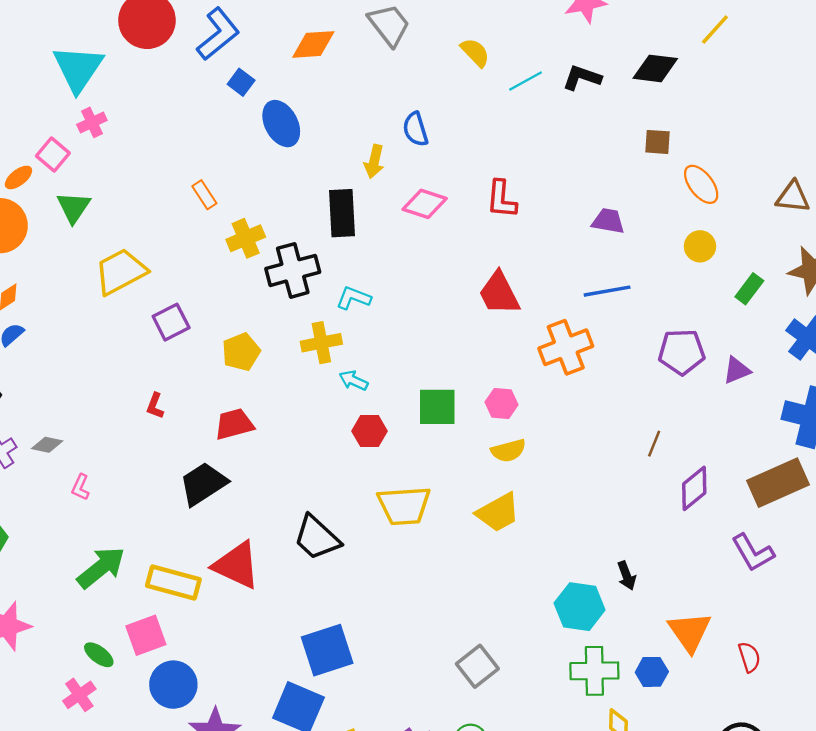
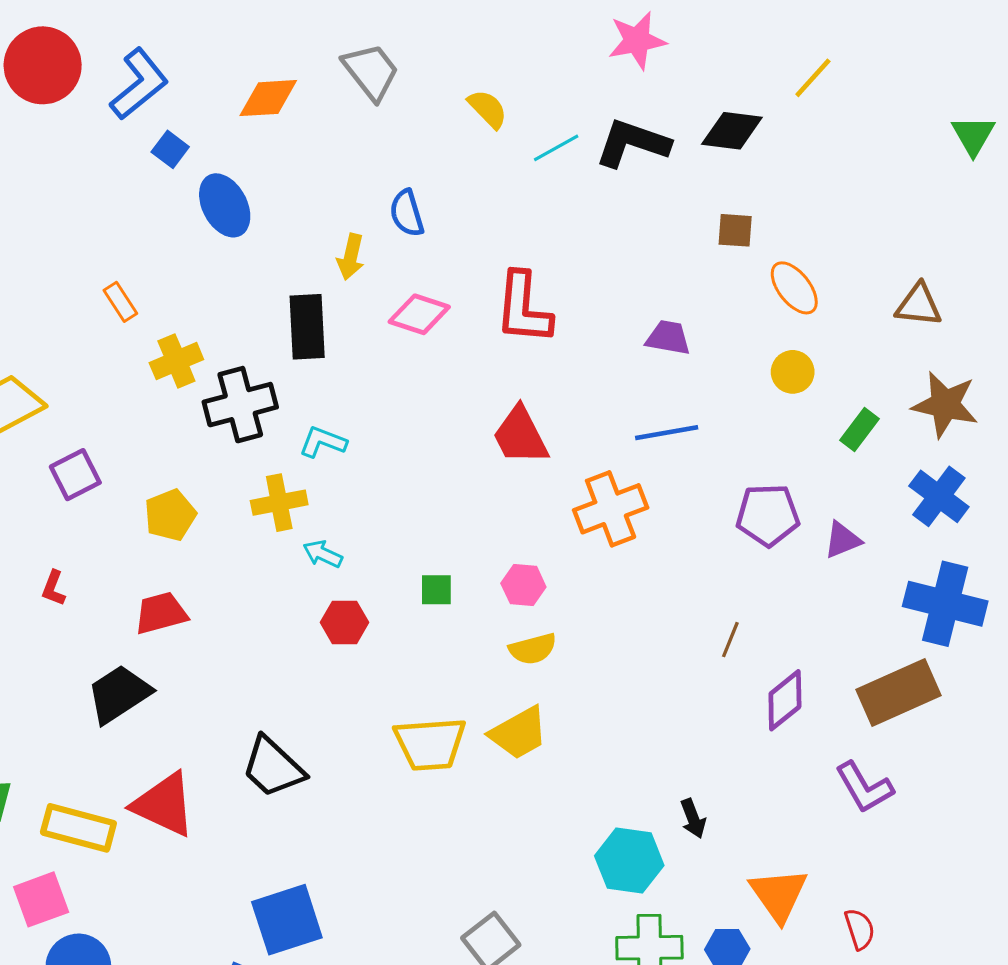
black L-shape: (582, 78) -> (632, 143), size x1.4
red L-shape: (502, 199) -> (523, 308), size x1.4
green square: (437, 407) -> (436, 590), size x0.6
yellow trapezoid: (404, 506) -> (430, 744), moved

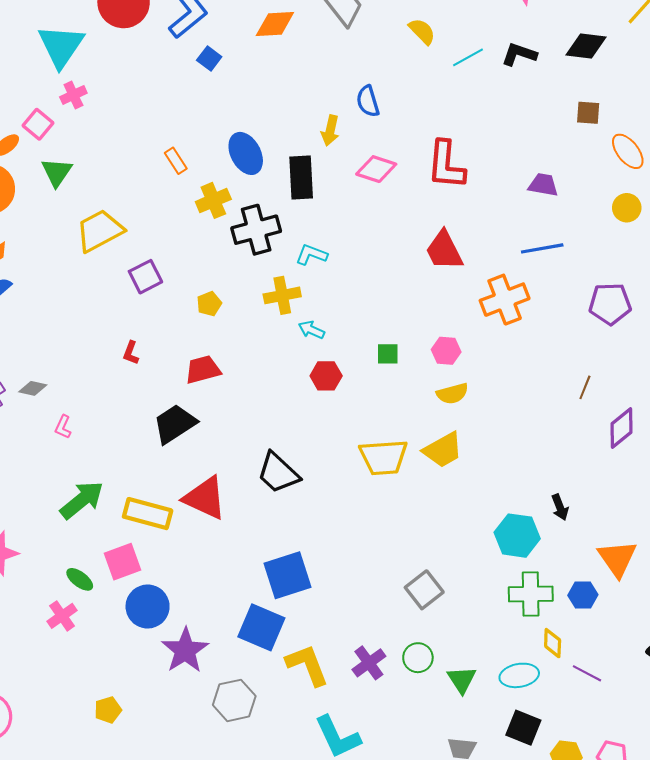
black L-shape: (632, 143) -> (519, 54), size x0.7
blue ellipse: (225, 205) -> (246, 153), moved
yellow pentagon: (170, 515) -> (209, 304), size x0.7

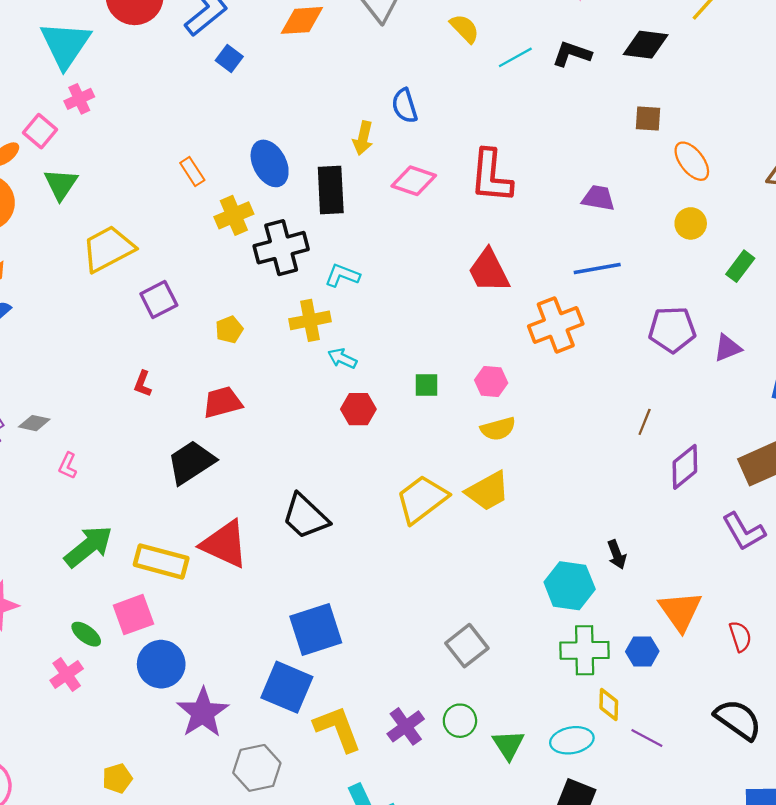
yellow trapezoid: (383, 457) -> (422, 499), turned 147

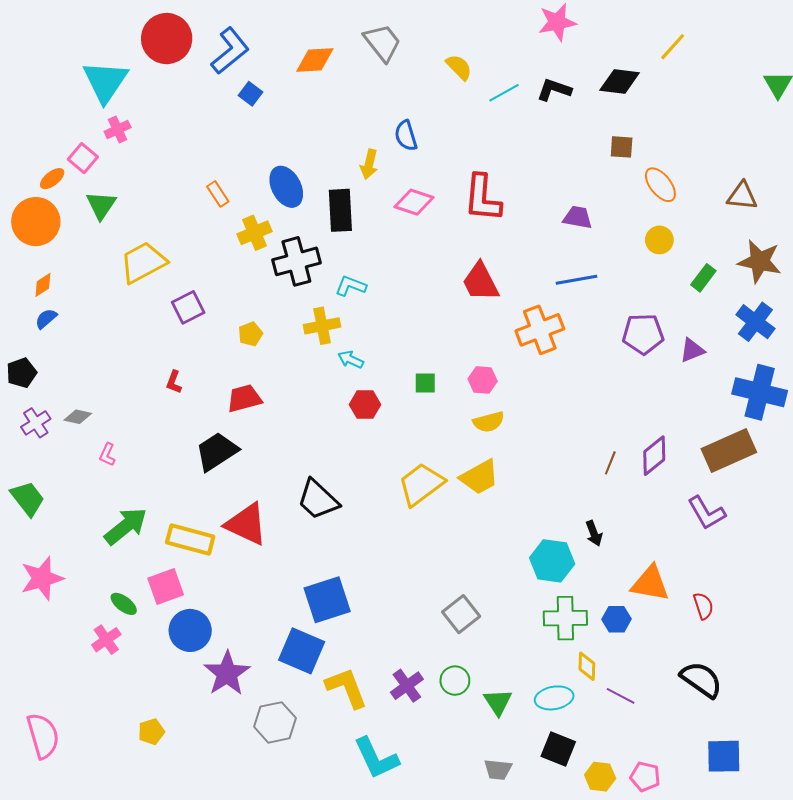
brown line: (645, 422) -> (610, 463), moved
orange triangle: (680, 611) -> (650, 583), turned -45

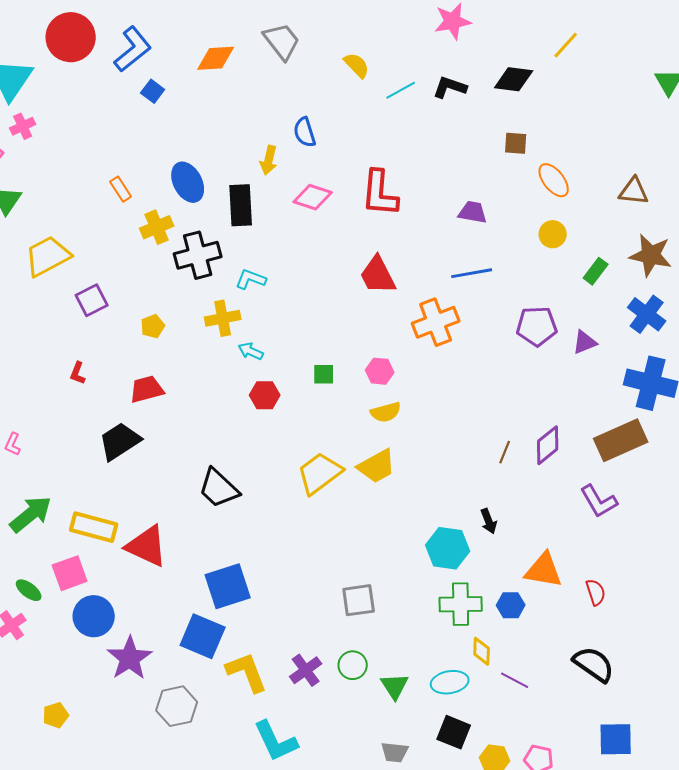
red triangle: (246, 524) -> (147, 546), moved
gray square: (461, 614) -> (359, 600), turned 30

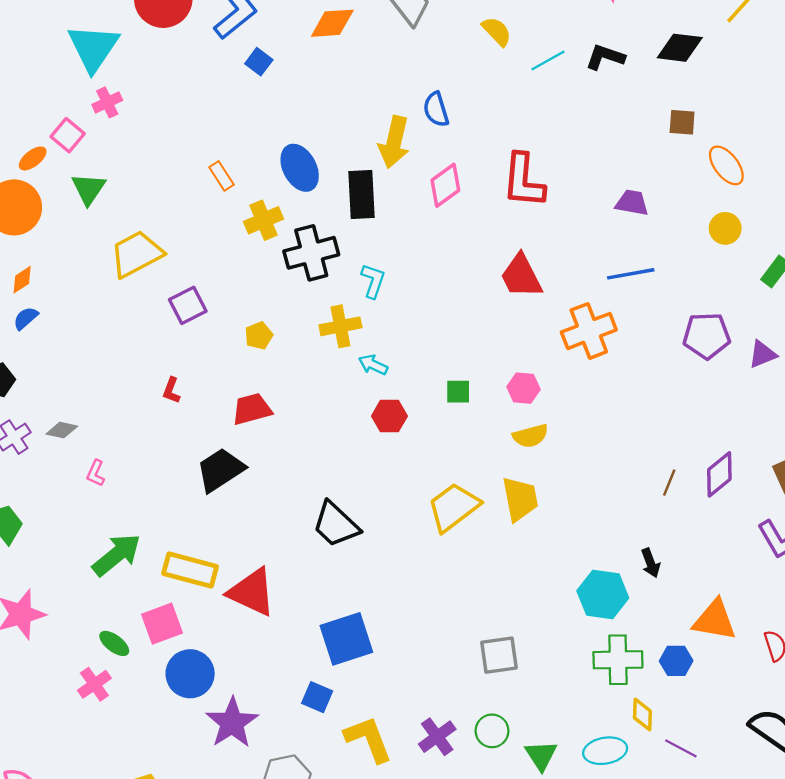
yellow arrow: (269, 160) -> (394, 142), size x1.5
pink diamond: (313, 197) -> (445, 185), turned -54
cyan L-shape: (251, 279) -> (373, 281), turned 88
yellow trapezoid: (377, 466) -> (520, 499), turned -72
blue square: (203, 636) -> (317, 697), size x0.6

